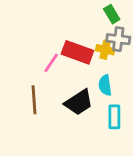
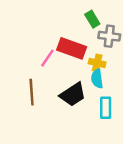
green rectangle: (112, 14) -> (92, 19), moved
yellow cross: (105, 50) -> (97, 63), moved

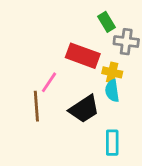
pink line: (47, 58) -> (49, 82), moved
cyan rectangle: (106, 108) -> (112, 143), moved

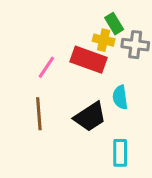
yellow cross: (112, 72) -> (104, 40), moved
pink line: (49, 82) -> (46, 67), moved

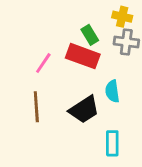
green rectangle: (114, 24) -> (90, 35), moved
yellow cross: (104, 40) -> (122, 17), moved

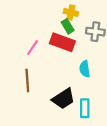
yellow cross: (122, 17) -> (71, 12), moved
black trapezoid: (84, 110) -> (63, 99), moved

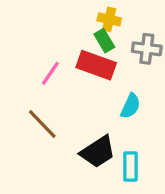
cyan semicircle: (85, 69) -> (130, 106), turned -147
brown line: (27, 81) -> (42, 124), turned -40

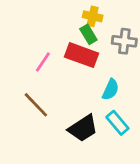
cyan rectangle: (130, 166) -> (117, 123), moved, turned -40

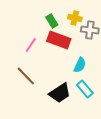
yellow cross: (93, 16) -> (75, 18), moved
green rectangle: (88, 34) -> (52, 21), moved

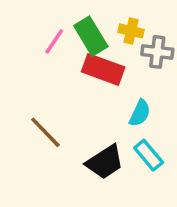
green rectangle: (52, 21) -> (91, 36), size x1.5
pink line: (31, 45) -> (54, 41), moved

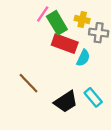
pink line: (54, 41) -> (43, 14), moved
cyan semicircle: (140, 113) -> (83, 58), moved

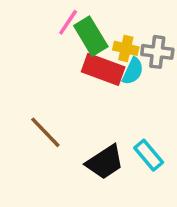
yellow cross: (82, 20) -> (126, 48), moved
cyan semicircle: (83, 58) -> (133, 71), moved

